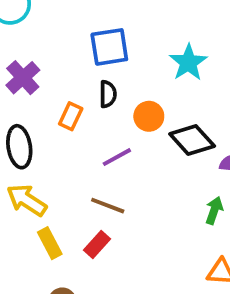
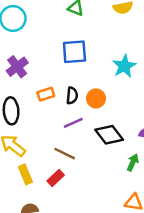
black semicircle: (108, 94) -> (72, 96), moved
orange rectangle: (71, 116) -> (46, 94), turned 42
black diamond: (192, 140) -> (109, 135), moved

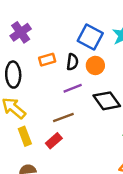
blue square: (74, 52) -> (90, 37), moved, turned 30
brown line: (65, 154) -> (63, 117), turned -48

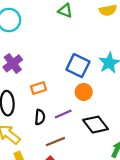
black semicircle: (72, 62) -> (40, 117), moved

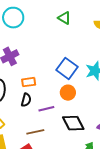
black semicircle: (40, 117) -> (26, 100), moved

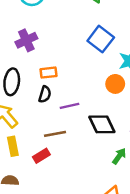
blue square: (67, 68) -> (101, 39), moved
orange circle: (68, 93) -> (115, 84), moved

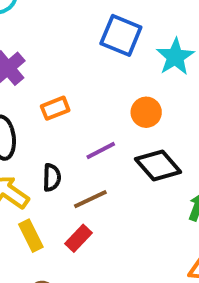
orange circle: (115, 84) -> (146, 112), moved
black semicircle: (45, 94) -> (52, 177), moved

